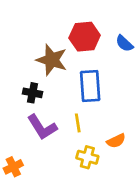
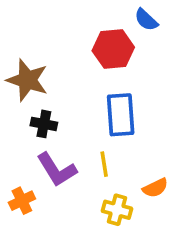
blue semicircle: (124, 43) -> (146, 20), moved
brown star: (52, 60) -> (27, 80), moved
orange cross: (13, 167) -> (22, 201), moved

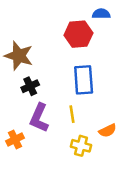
blue semicircle: (146, 20) -> (101, 14), turned 138
black cross: (44, 124) -> (30, 86), turned -36
purple L-shape: (57, 170) -> (39, 118), turned 56

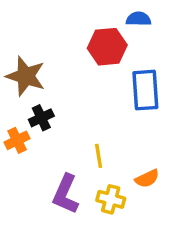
blue rectangle: (84, 80) -> (145, 90), moved
purple L-shape: (39, 118) -> (66, 194), moved
orange cross: (15, 139) -> (17, 140), moved

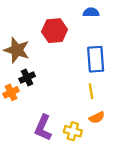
red hexagon: (107, 47) -> (55, 31), moved
yellow line: (99, 156) -> (91, 91), moved

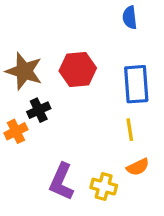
blue semicircle: (91, 12) -> (130, 18), turned -98
red hexagon: (55, 31) -> (78, 70), moved

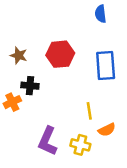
brown star: (24, 71) -> (19, 55), size x0.6
black cross: (39, 110) -> (30, 86), turned 30
yellow line: (130, 130) -> (89, 111), moved

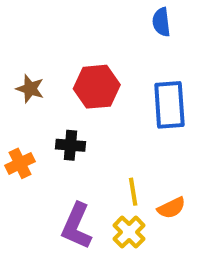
black cross: (30, 86) -> (70, 145), moved
yellow line: (89, 111) -> (133, 192), moved
yellow cross: (80, 145) -> (129, 232), turned 30

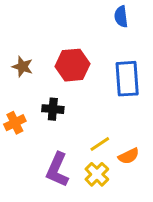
yellow line: (133, 192) -> (100, 144), turned 65

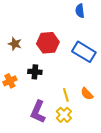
blue rectangle: (127, 79) -> (84, 52), turned -55
yellow line: (100, 144) -> (66, 95), turned -72
orange semicircle: (129, 156) -> (87, 94), moved, turned 72

